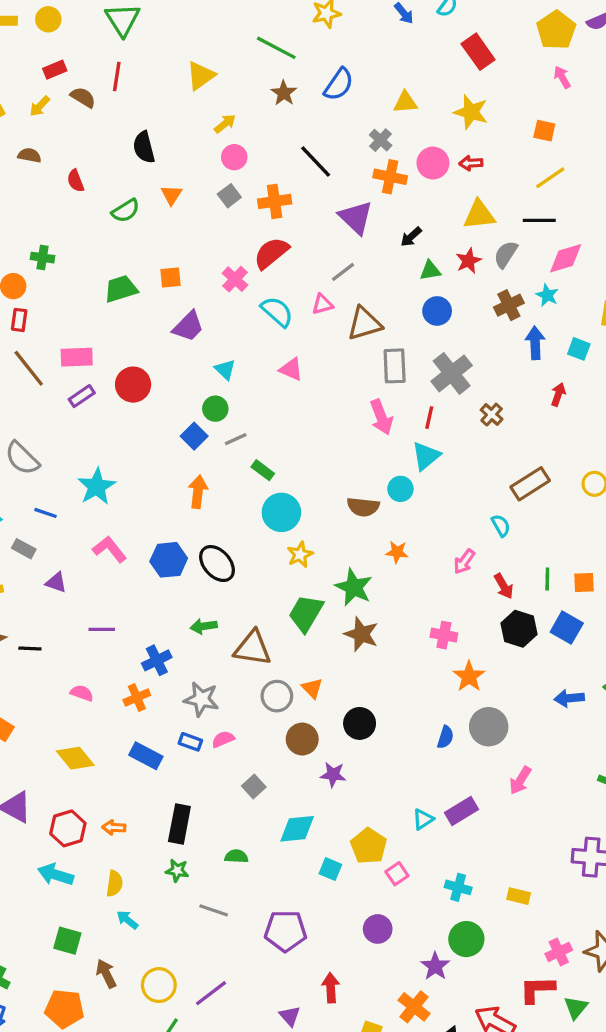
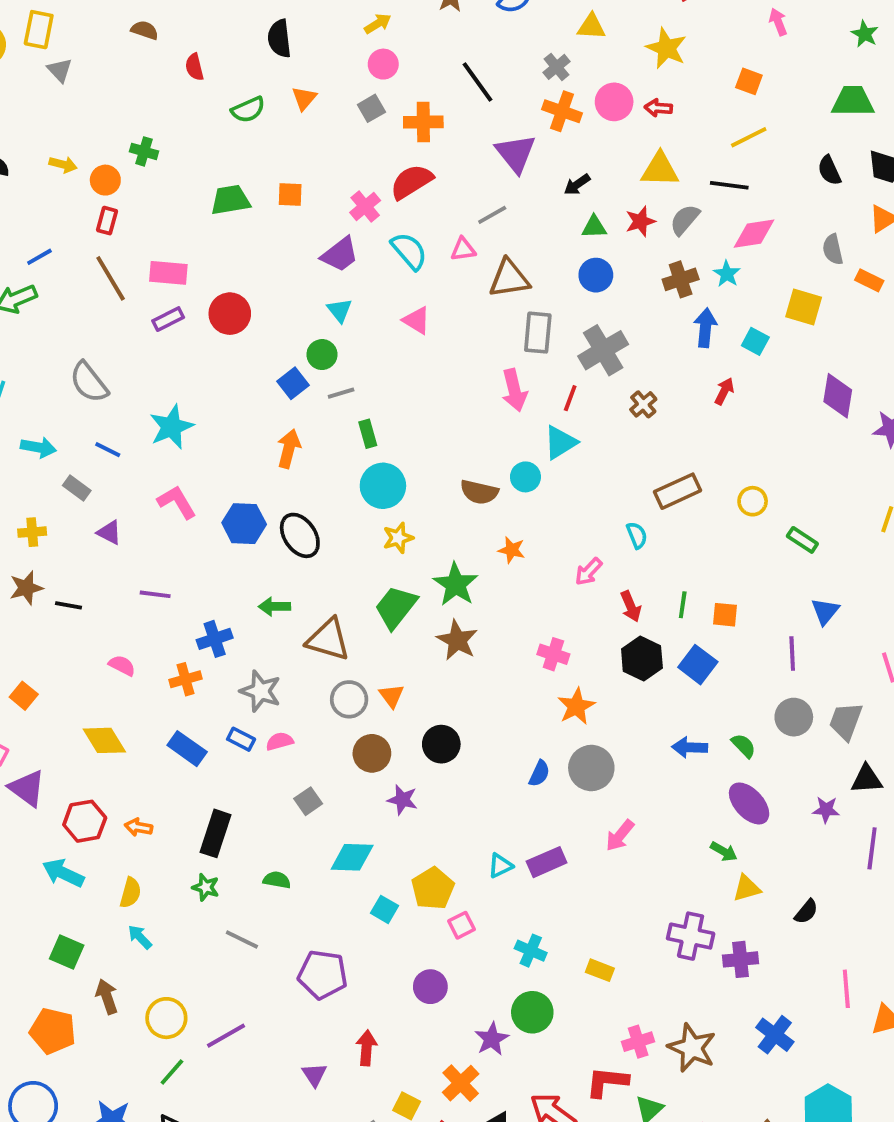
purple trapezoid: (188, 326) -> (340, 254), moved
green rectangle: (263, 470) -> (368, 434), turned 30

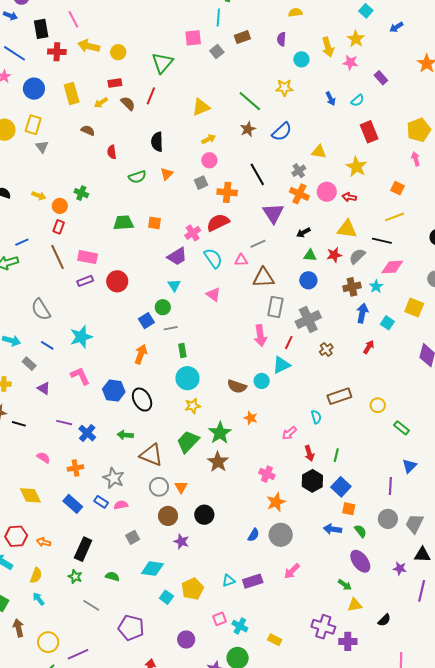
orange square: (725, 615) -> (349, 509), moved
blue cross: (215, 639) -> (87, 433), moved, turned -36
pink square: (461, 925) -> (220, 619), moved

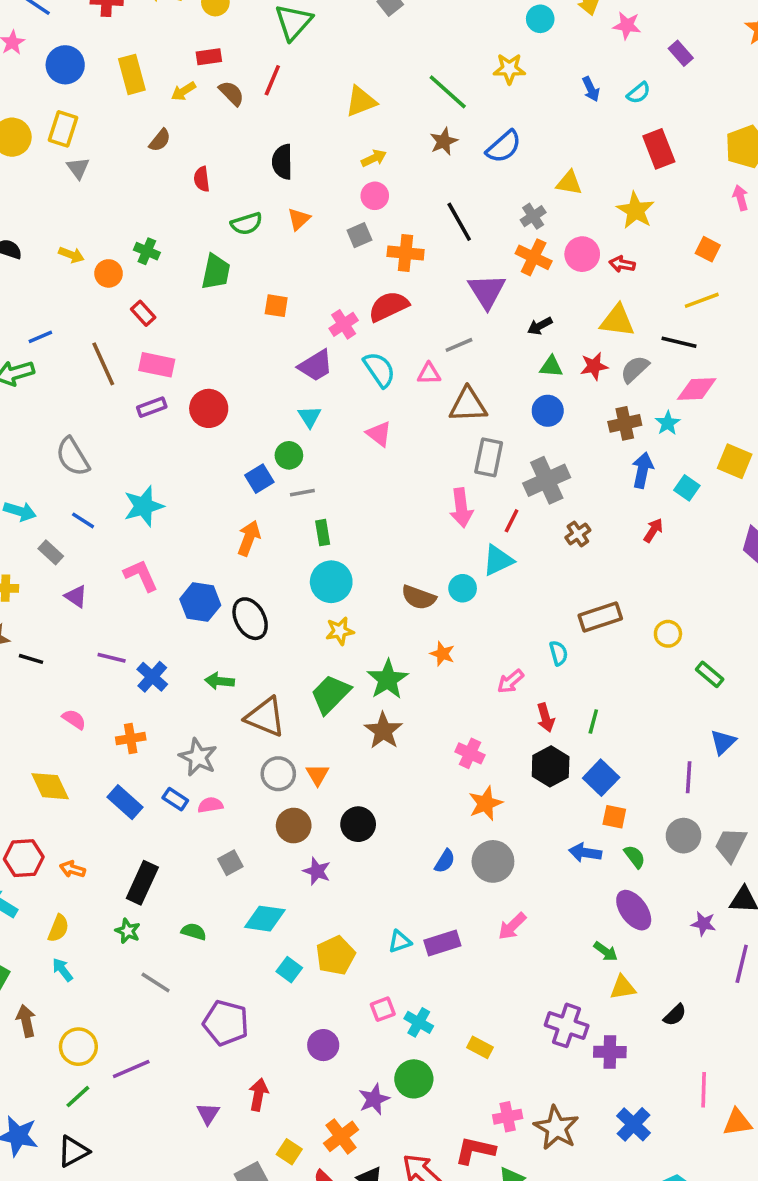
brown semicircle: (88, 130) -> (160, 140), turned 104
green trapezoid: (123, 223) -> (216, 272), moved, turned 105
red rectangle: (59, 227) -> (143, 313), moved, turned -64

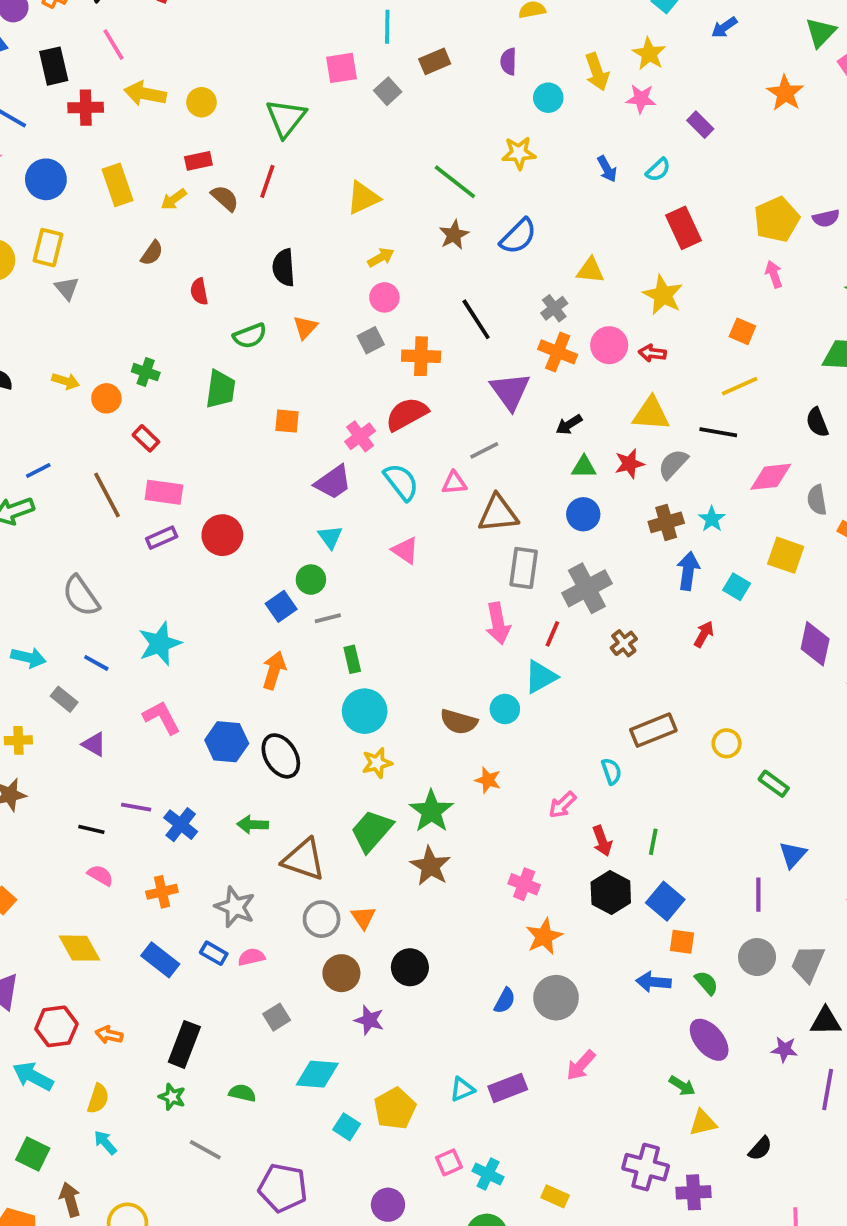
pink diamond: (697, 389) -> (771, 477), moved
black line: (31, 659) -> (91, 829), moved

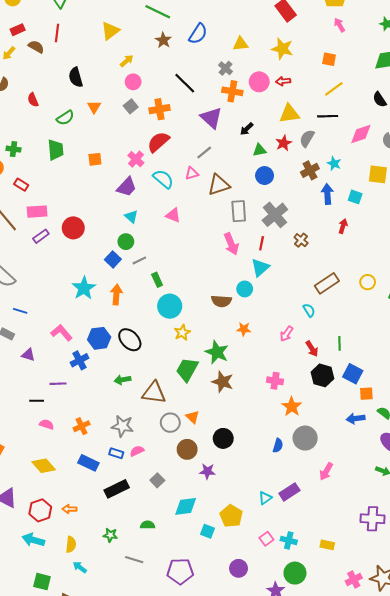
cyan star: (160, 644) -> (84, 288), moved
blue cross: (181, 825) -> (80, 360), moved, turned 36
black rectangle: (184, 1044) -> (117, 489), moved, turned 55

